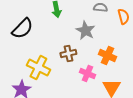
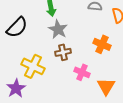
gray star: (85, 30) -> (58, 29), moved
orange cross: (107, 55) -> (102, 44), moved

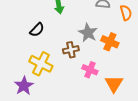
black semicircle: (17, 27) -> (37, 30), moved, size x0.7
gray star: (58, 29) -> (88, 33), moved

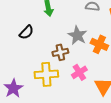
yellow cross: (41, 64) -> (46, 74), moved, turned -30
pink cross: (90, 70) -> (79, 72), turned 35

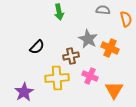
black semicircle: (26, 32) -> (37, 47), moved
pink cross: (79, 72) -> (90, 76), turned -35

